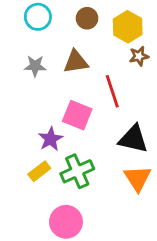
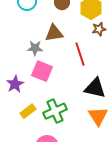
gray star: (35, 66) -> (35, 48), moved
pink square: (77, 115) -> (42, 71), moved
purple star: (51, 139) -> (15, 84), moved

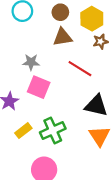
brown triangle: (54, 33) -> (63, 37), moved
red line: (80, 54) -> (80, 69), turned -40

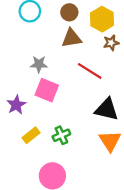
green cross: (53, 131) -> (61, 135), size x0.7

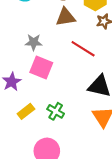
green cross: (61, 135) -> (56, 111), turned -35

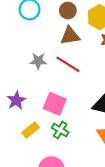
red line: (83, 49) -> (68, 64), moved
pink square: (41, 67) -> (55, 104), moved

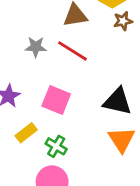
green cross: (60, 130) -> (56, 146), moved

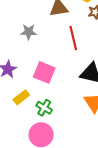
red line: (73, 51) -> (73, 38), moved, turned 45

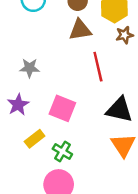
gray star: (29, 32) -> (30, 68), moved

